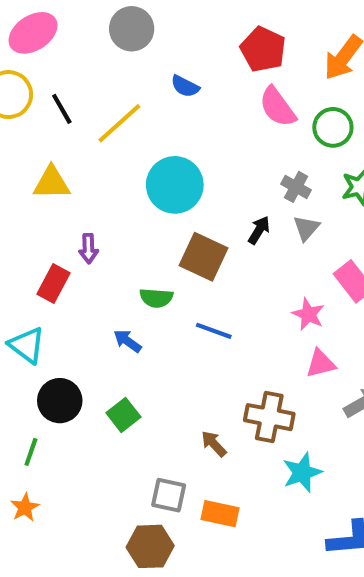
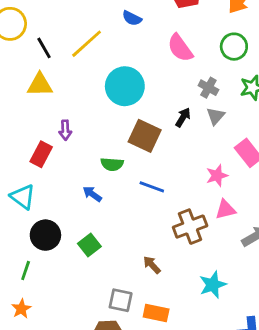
pink semicircle: (277, 107) -> (180, 48), moved
black line: (62, 109) -> (44, 48), moved
pink star: (308, 314) -> (217, 176), turned 30
brown cross: (269, 417) -> (190, 227), moved, turned -32

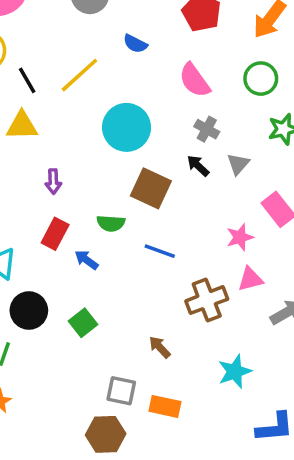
gray cross: (208, 88) -> (207, 129), moved
black arrow: (183, 117) -> (198, 166), turned -78
red rectangle: (41, 154) -> (55, 234), moved

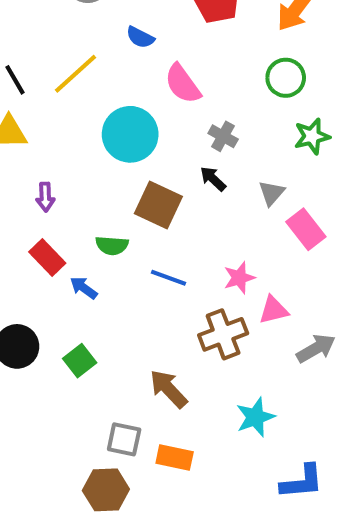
pink semicircle: (195, 80) -> (183, 84), moved
gray triangle: (238, 164) -> (272, 193), moved
red rectangle: (55, 234) -> (47, 258), turned -72
pink star: (240, 237) -> (239, 278), moved
brown arrow: (160, 347) -> (169, 389), size x1.5

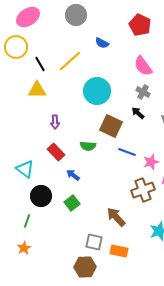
pink semicircle: (183, 84) -> (143, 66), moved
blue line: (169, 278) -> (127, 152), moved
blue arrow: (84, 288) -> (73, 175), moved

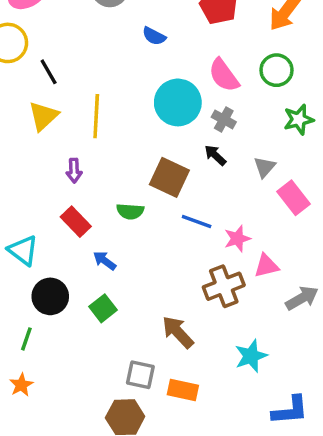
yellow line: (70, 61) -> (96, 116), moved, turned -45
yellow triangle: (37, 90) -> (43, 116), turned -42
cyan circle: (97, 91) -> (178, 102), moved

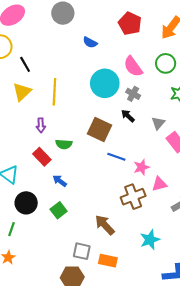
green semicircle: (130, 211) -> (64, 144), moved

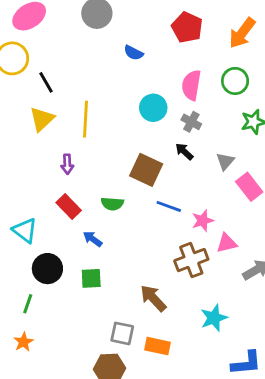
pink semicircle: (133, 67) -> (191, 85), turned 45
cyan circle: (105, 83) -> (153, 108), size x0.7
green semicircle: (64, 144) -> (112, 204), moved
green square: (59, 210) -> (91, 278), turned 35

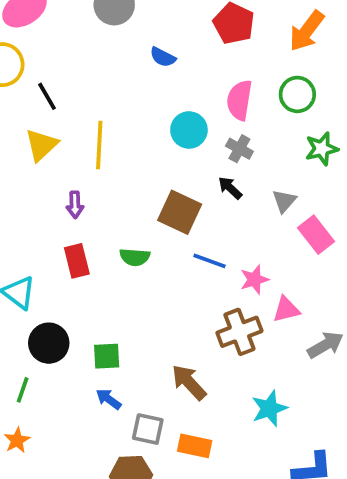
red rectangle: (69, 206) -> (77, 261), turned 30
blue arrow: (93, 239) -> (109, 399), moved

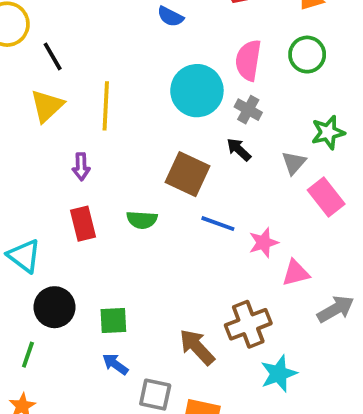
cyan circle: (189, 130) -> (197, 91), size x1.4
green star: (322, 149) -> (328, 132), moved
brown cross: (239, 332) -> (248, 324), moved

